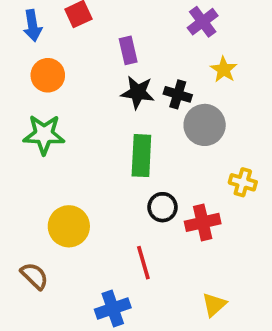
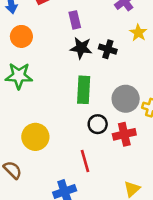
gray circle: (205, 125) -> (126, 99), moved

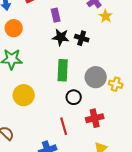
yellow star: (138, 33) -> (106, 16), moved
red cross: (124, 134) -> (95, 118), moved
yellow circle: (35, 137) -> (24, 95), moved

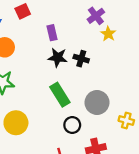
green rectangle: (63, 70) -> (60, 95), turned -35
yellow cross: (116, 84) -> (126, 121), moved

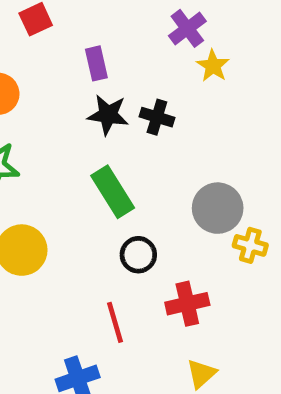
gray circle: (97, 102) -> (218, 208), moved

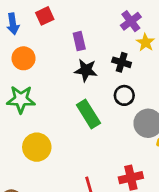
black cross: (157, 117) -> (122, 62), moved
black circle: (138, 255) -> (124, 95), moved

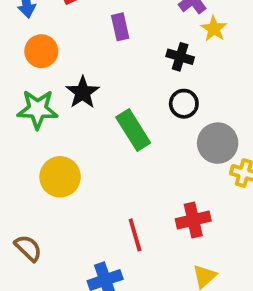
black star: (86, 70) -> (83, 92), moved, turned 30

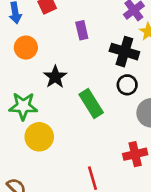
black cross: (180, 57) -> (124, 52), size x1.5
green star: (38, 109) -> (23, 106), moved
red cross: (193, 220) -> (135, 154), moved

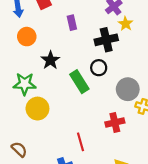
black cross: (124, 52) -> (106, 40), turned -30
black circle: (127, 85) -> (99, 68), moved

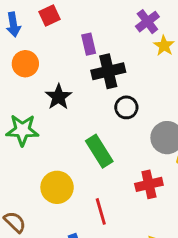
black cross: (106, 40) -> (108, 71), moved
green rectangle: (79, 82) -> (99, 151), moved
yellow circle: (37, 109) -> (57, 187), moved

